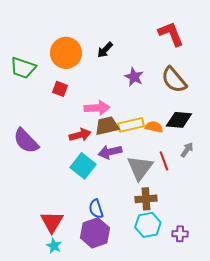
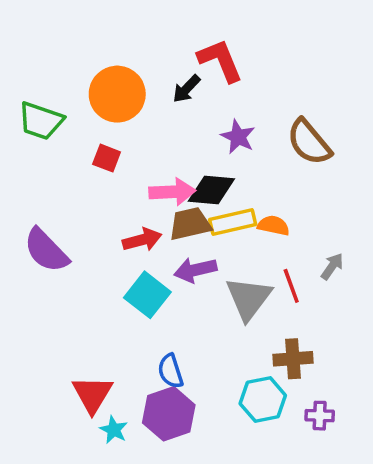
red L-shape: (171, 34) -> (220, 60), moved
black diamond: (179, 120) -> (211, 190), moved
brown cross: (146, 199) -> (293, 359), moved
cyan star: (54, 246) -> (114, 430), moved

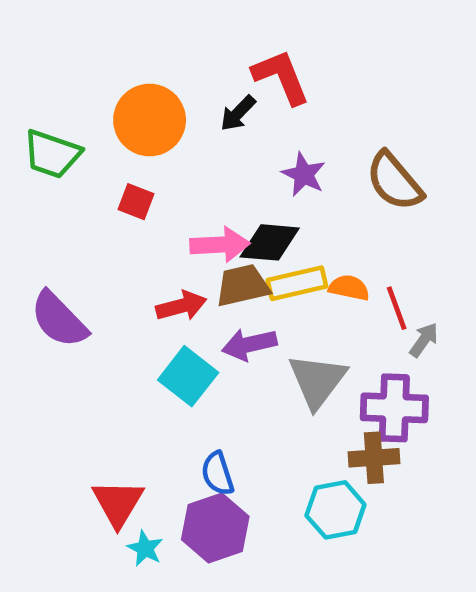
red line: (291, 286) -> (397, 308), moved
purple cross: (320, 416) -> (394, 408), moved, size x1.8

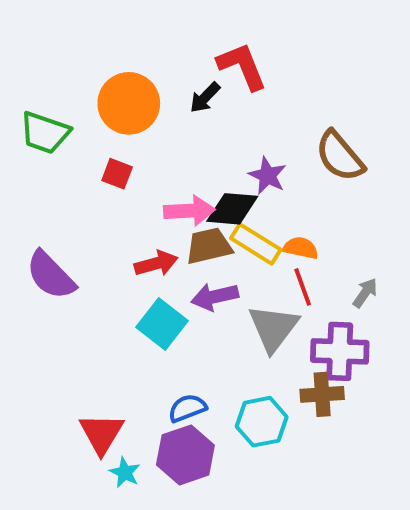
purple star: (304, 174) -> (267, 176), moved
yellow rectangle: (297, 283) -> (256, 244), turned 45
red line: (397, 308) -> (303, 287), moved
blue semicircle: (218, 474) -> (187, 408), turned 87
cyan hexagon: (335, 510) -> (262, 422), moved

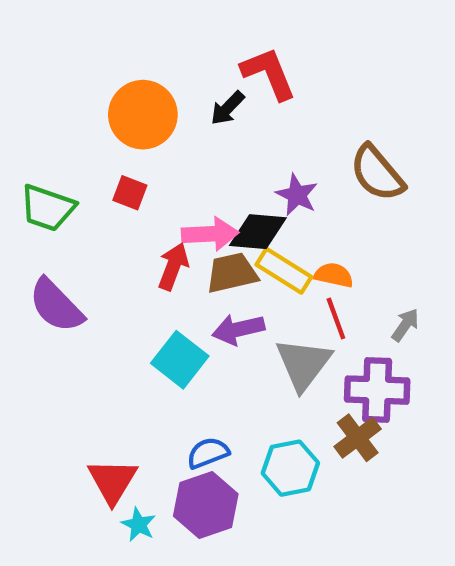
green trapezoid: (45, 133) -> (47, 208), moved
red arrow: (156, 264) -> (173, 266), moved, turned -54
brown cross: (322, 394) -> (358, 438), turned -33

